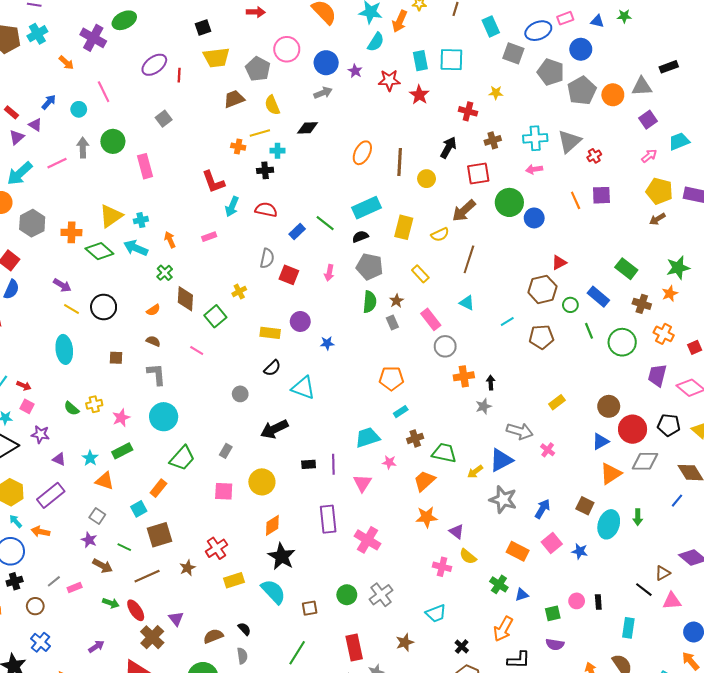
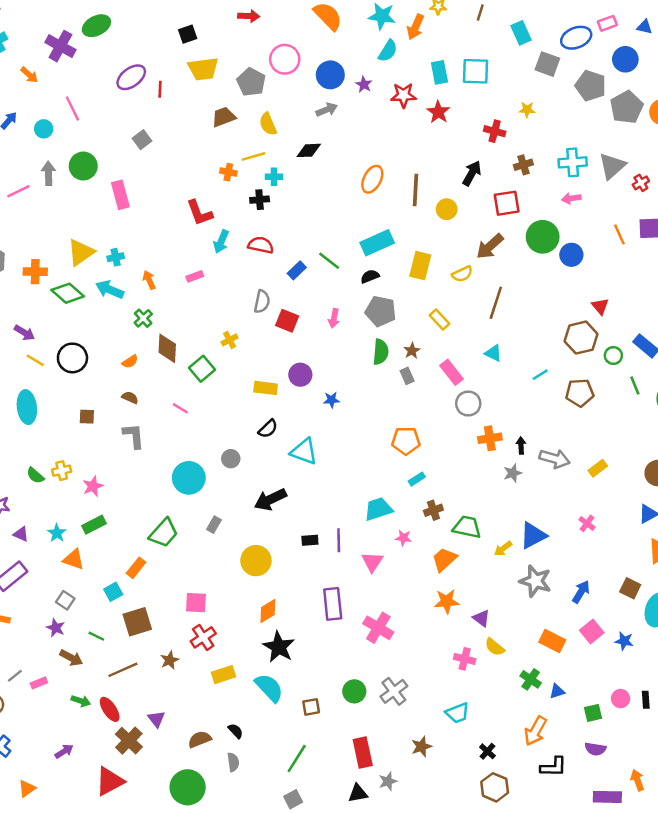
red triangle: (559, 262) -> (600, 306), turned -42
cyan circle: (164, 417) -> (189, 478), moved
gray arrow: (520, 431) -> (555, 459), moved
pink square: (224, 491) -> (196, 603), moved

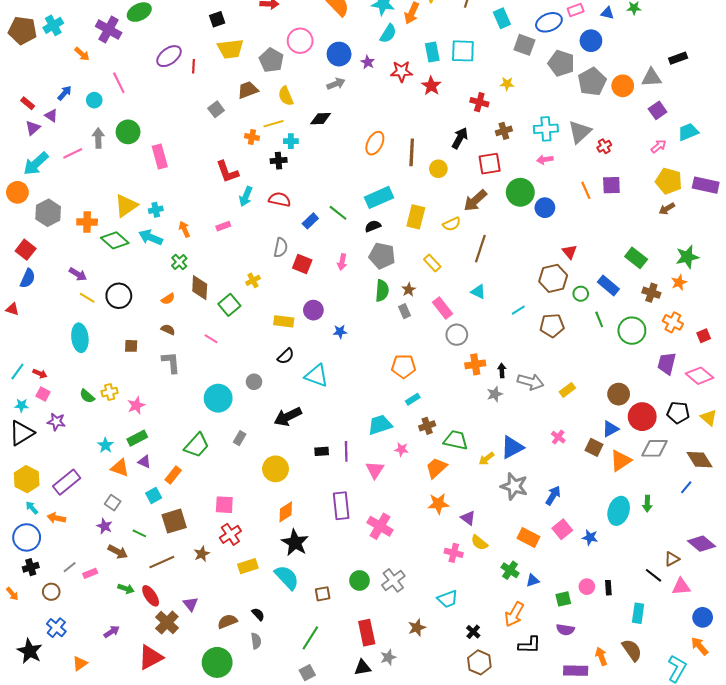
gray square: (142, 140) -> (216, 109), moved
purple triangle: (21, 534) -> (144, 462), moved
brown square: (630, 588) -> (594, 447), moved

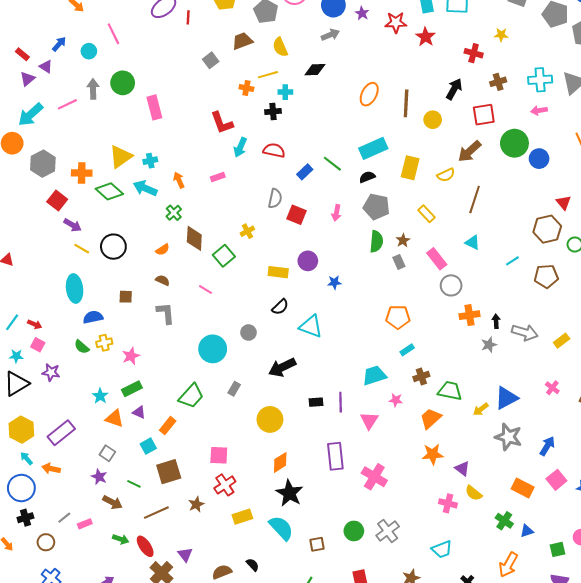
red square: (26, 250) -> (57, 201), moved
blue semicircle: (28, 278) -> (93, 317), moved, turned -126

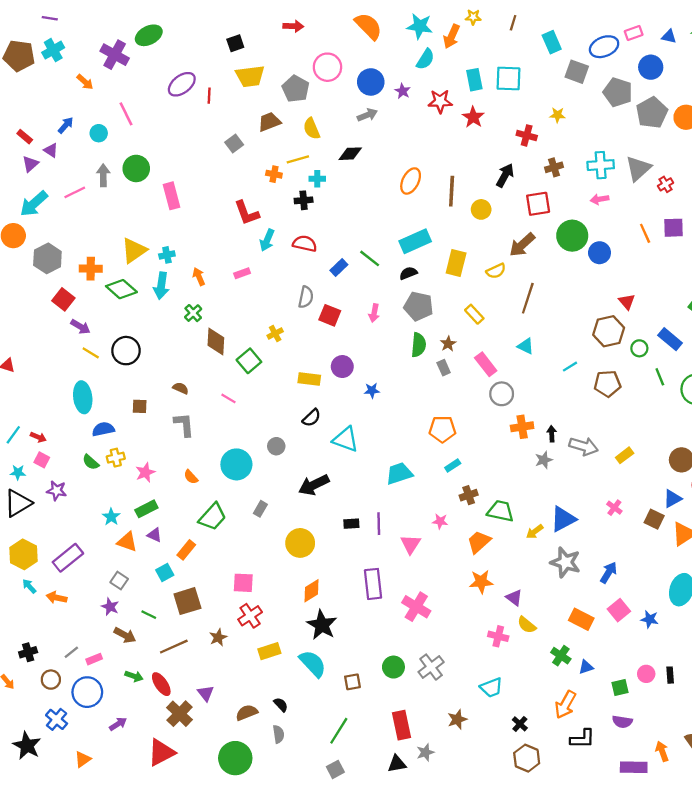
cyan arrow: (145, 188) -> (161, 286), turned -105
orange semicircle: (163, 250) -> (191, 477), moved, turned 80
cyan trapezoid: (374, 375) -> (399, 474), moved
blue circle: (21, 488) -> (87, 692), moved

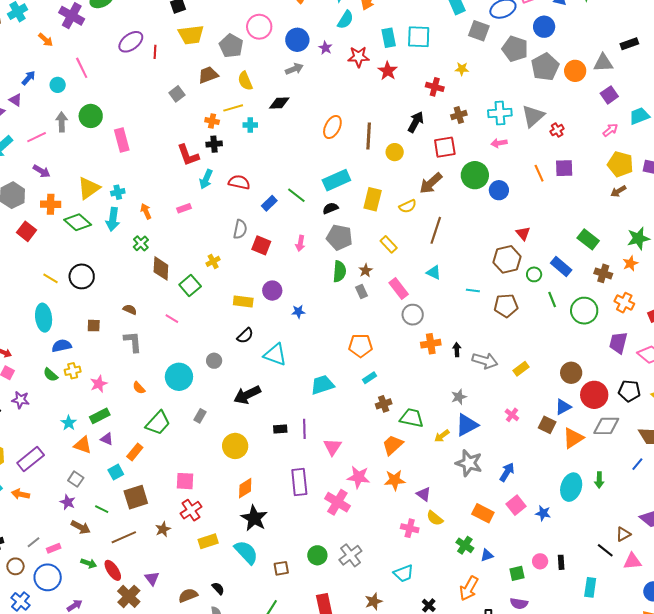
black cross: (304, 200) -> (214, 144), moved
purple arrow: (80, 327) -> (42, 171), moved
cyan line: (570, 367) -> (473, 291), turned 40
gray star: (544, 460) -> (459, 397), moved
pink star: (440, 521) -> (359, 477), moved, size x1.6

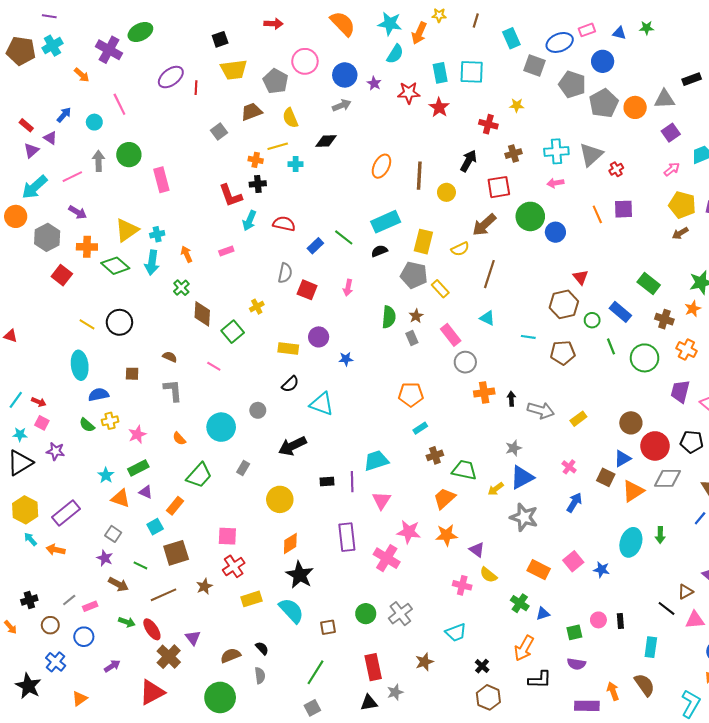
gray pentagon: (339, 237) -> (414, 275), moved
cyan trapezoid: (322, 385) -> (376, 461), moved
blue arrow: (507, 472) -> (574, 503), moved
blue circle: (48, 577) -> (84, 637), size x0.7

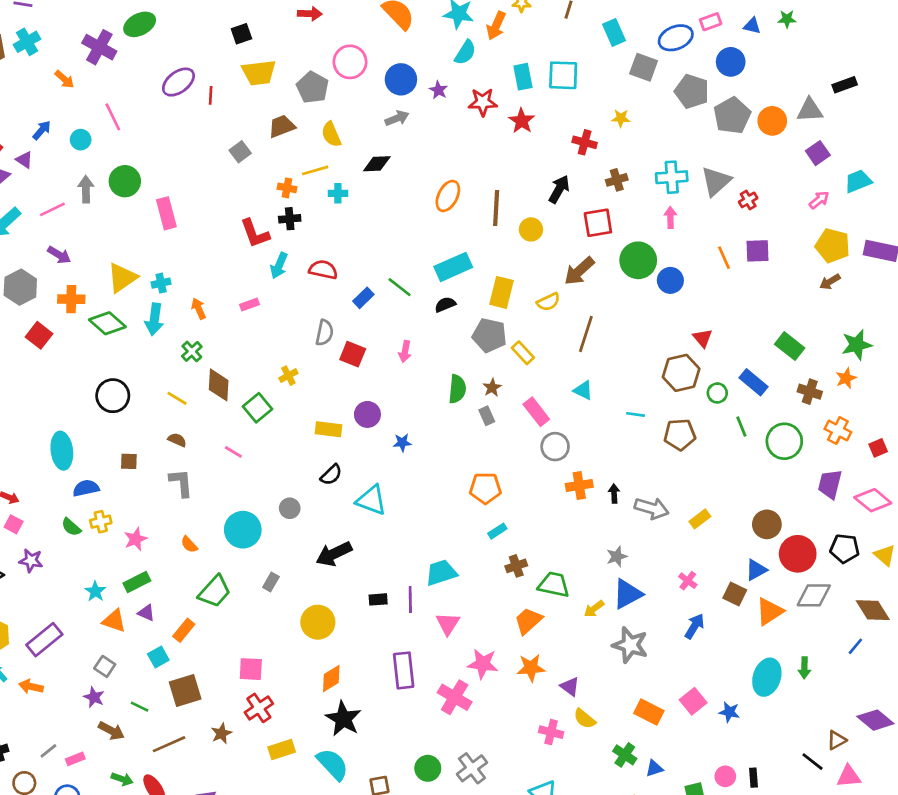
pink arrow: (555, 183) -> (670, 217), turned 98
yellow line: (87, 324) -> (177, 398), moved

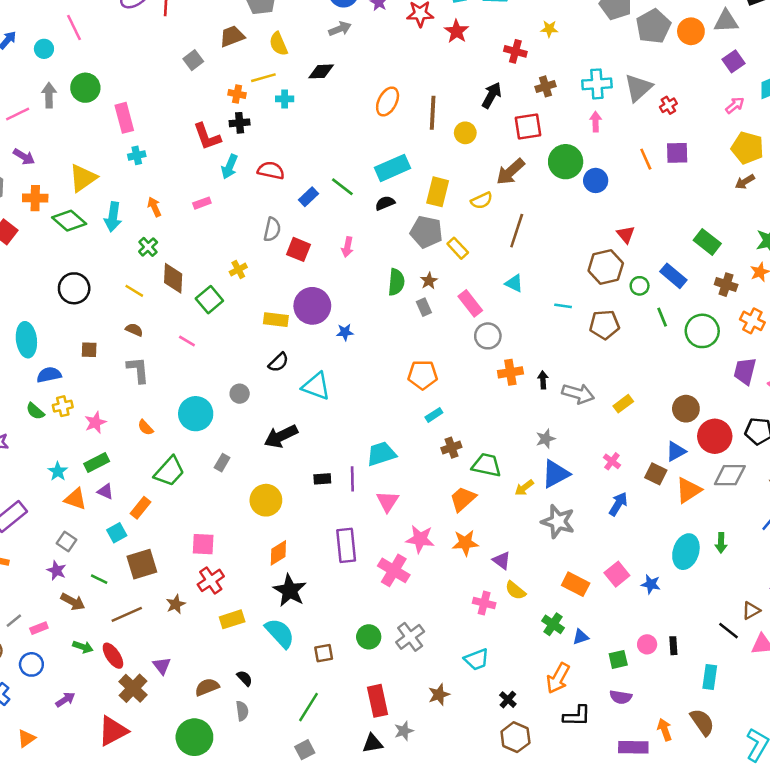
cyan cross: (161, 283) -> (137, 155), moved
purple circle: (367, 414) -> (312, 306), size x1.5

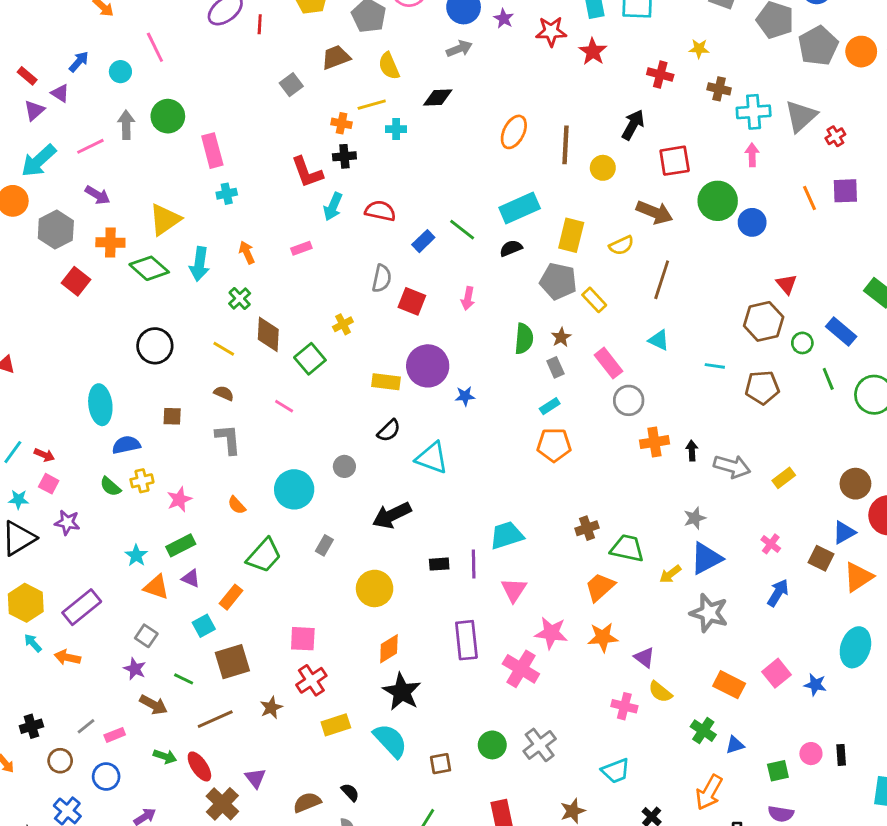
brown cross: (545, 86) -> (719, 89), moved, turned 30
brown arrow: (510, 172) -> (654, 212), turned -116
cyan rectangle: (434, 415) -> (550, 406), moved

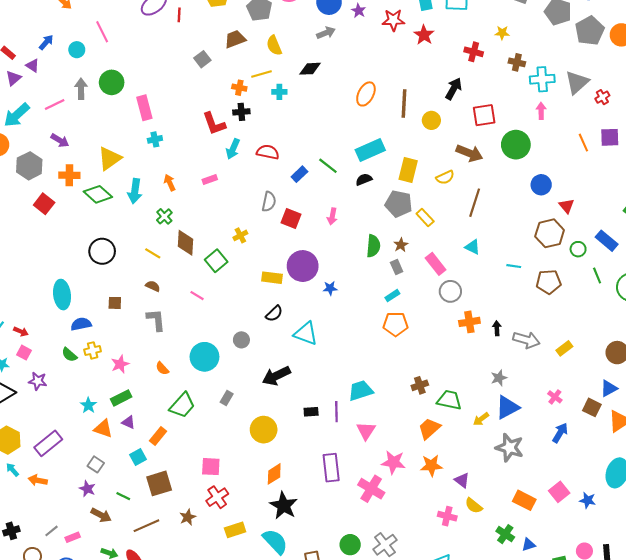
blue circle: (752, 222) -> (541, 185), moved

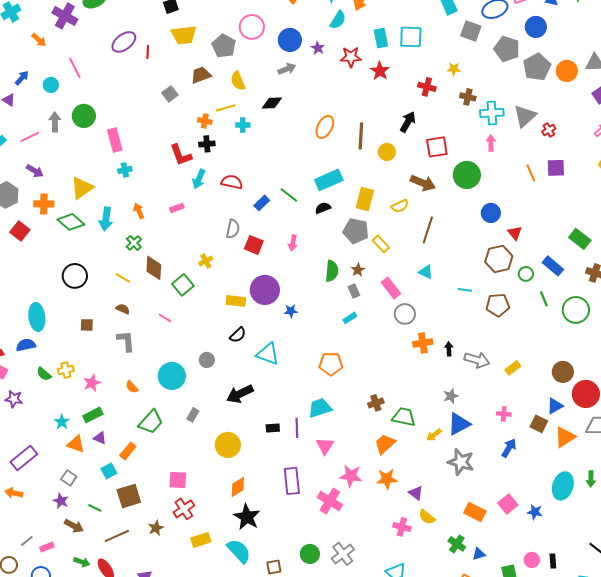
blue semicircle: (81, 324) -> (26, 345), moved
orange pentagon: (396, 324) -> (331, 364), moved
pink cross: (555, 397) -> (504, 414), turned -32

